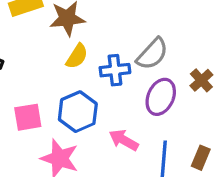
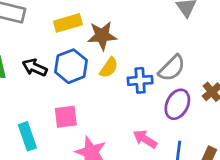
blue hexagon: (78, 112) -> (71, 66), moved

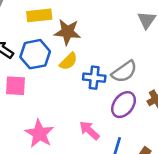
pink square: (66, 117) -> (15, 86), moved

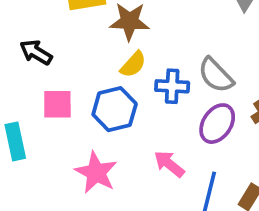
blue hexagon: (35, 54) -> (115, 109), moved
gray semicircle: (124, 72) -> (216, 75), turned 84

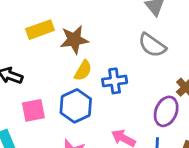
gray semicircle: (216, 75) -> (152, 45), moved
purple ellipse: (217, 124) -> (166, 111), moved

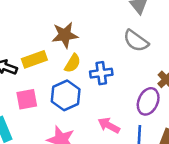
yellow rectangle: (40, 30) -> (34, 59), moved

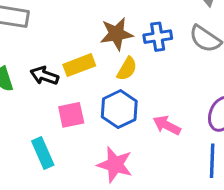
blue cross: (101, 73) -> (158, 37), moved
pink arrow: (109, 125) -> (167, 125), moved

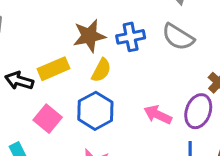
pink square: (71, 115) -> (48, 119), turned -36
pink arrow: (167, 125) -> (158, 115), moved

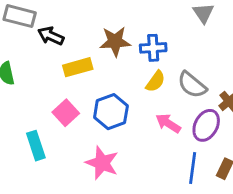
gray semicircle: (178, 37) -> (192, 85), moved
yellow semicircle: (101, 70) -> (155, 81), moved
black arrow: (19, 81) -> (51, 36), moved

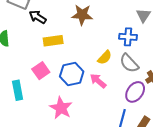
brown star: (115, 41) -> (82, 15), moved
blue cross: (153, 48) -> (128, 37), moved
pink arrow: (168, 123) -> (98, 81), moved

